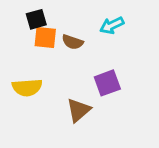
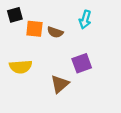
black square: (36, 19) -> (15, 15), moved
cyan arrow: (112, 25) -> (85, 20), turned -48

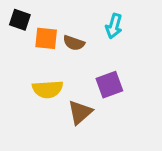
black square: (15, 15) -> (20, 20), turned 35
yellow semicircle: (21, 67) -> (48, 89), moved

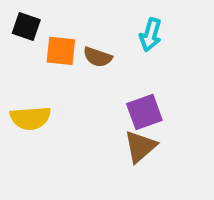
yellow semicircle: (48, 89) -> (30, 118), moved
brown triangle: (80, 112) -> (140, 147), moved

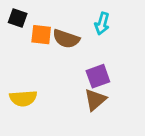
brown semicircle: (98, 57) -> (66, 39), size x1.4
yellow semicircle: (30, 118) -> (23, 98), moved

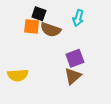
black square: (18, 18) -> (39, 14), moved

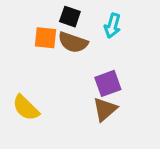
black square: (39, 14) -> (70, 17), moved
yellow semicircle: (18, 75) -> (26, 108), turned 48

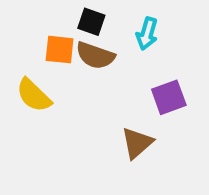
purple square: (108, 83) -> (169, 97), moved
yellow semicircle: (26, 108) -> (34, 95), moved

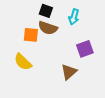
orange square: (60, 50) -> (31, 35), moved
yellow semicircle: (34, 95) -> (23, 62), moved

